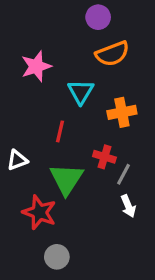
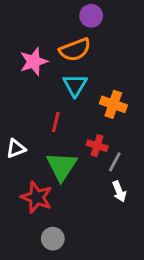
orange semicircle: (112, 54) -> (75, 50), moved
orange cross: (122, 112) -> (113, 104), turned 30

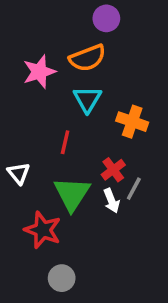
red cross: (97, 146) -> (113, 170), turned 36
white triangle: (16, 149) -> (19, 173), turned -48
white arrow: (119, 191) -> (111, 201), moved

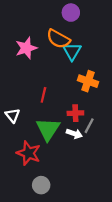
orange semicircle: (87, 58) -> (58, 39), turned 50
cyan triangle: (87, 99) -> (72, 51), moved
red cross: (113, 170) -> (75, 113), turned 35
white arrow: (111, 201) -> (74, 134), turned -49

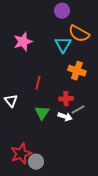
orange semicircle: (58, 39) -> (79, 34), moved
gray line: (89, 126) -> (78, 110), turned 32
green triangle: (48, 129) -> (42, 113), size x0.7
red star: (29, 153) -> (21, 154), moved, turned 30

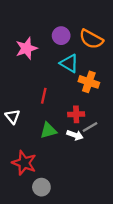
purple circle: (62, 11) -> (61, 36), moved
cyan triangle: (63, 45) -> (69, 63), moved, turned -30
green triangle: (42, 113) -> (48, 130), turned 42
red star: (21, 154) -> (24, 163), moved, turned -30

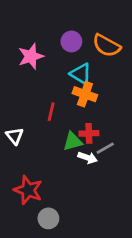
orange cross: (89, 82) -> (85, 94), moved
green triangle: (48, 130) -> (73, 141), moved

